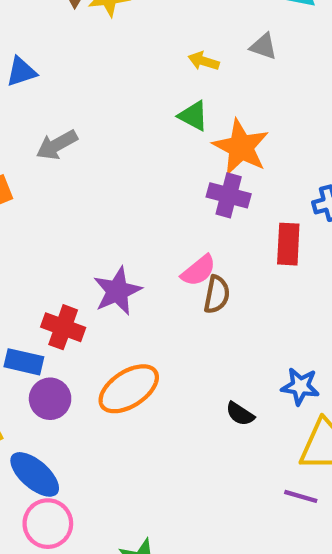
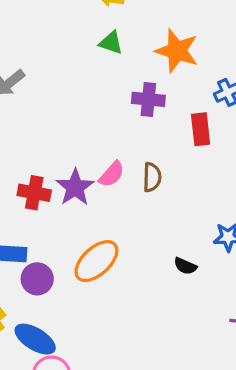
orange star: (241, 147) -> (177, 51), moved
pink semicircle: (198, 271) -> (112, 174), moved
red cross: (63, 327) -> (34, 193), moved

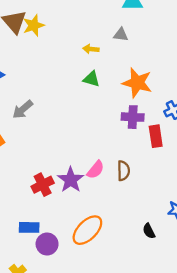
purple cross: (148, 99) -> (133, 117), moved
red cross: (34, 193) -> (43, 185), turned -35
black semicircle: (185, 266) -> (149, 231), turned 42

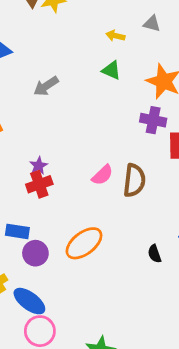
gray arrow: (23, 109) -> (46, 86), moved
brown semicircle: (123, 171) -> (134, 180), size x1.4
purple star: (71, 180) -> (39, 166), moved, size x0.6

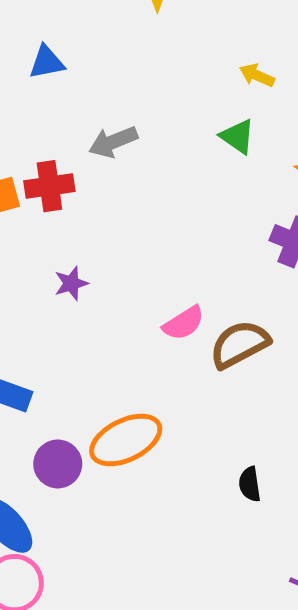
brown semicircle: (134, 180) -> (239, 344), turned -136
red cross: (39, 184) -> (49, 186), moved
purple circle: (35, 253) -> (58, 464), moved

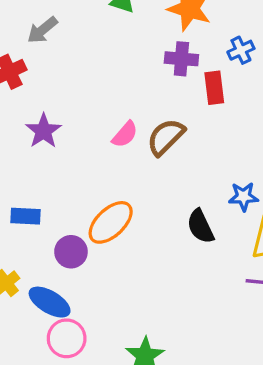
purple star: (71, 283) -> (43, 131), size x1.5
black semicircle: (250, 484) -> (201, 226), size x1.5

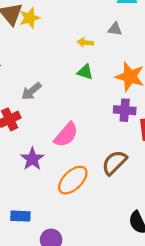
pink semicircle: (125, 134) -> (66, 135), moved, size x1.4
orange ellipse: (111, 222) -> (73, 180), moved

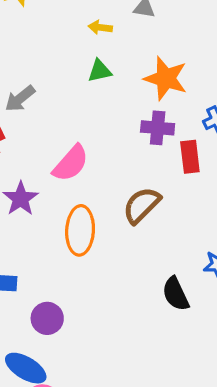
green triangle: (85, 72) -> (100, 71), turned -30
orange ellipse: (73, 180) -> (80, 230), turned -44

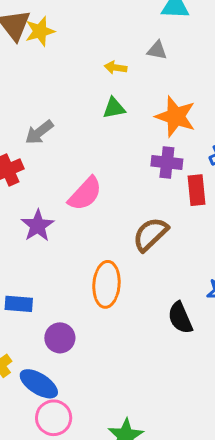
orange ellipse: (80, 230) -> (106, 284), moved

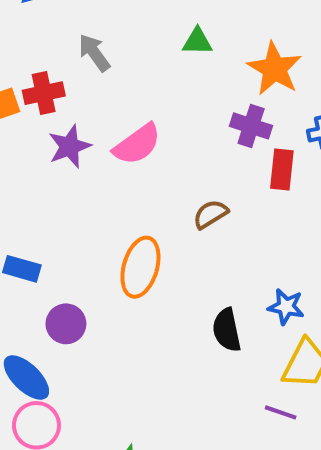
gray arrow: (39, 132) -> (94, 53), turned 80
purple star: (38, 226) -> (70, 146), moved
brown semicircle: (150, 234) -> (211, 214), size x0.7

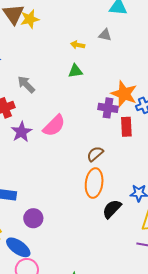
orange star: (275, 69) -> (124, 94), moved
orange ellipse: (140, 267) -> (94, 183), moved
black semicircle: (227, 330) -> (112, 209), turned 65

